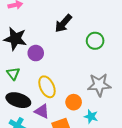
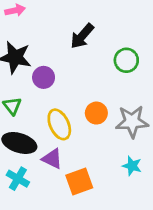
orange circle: (74, 102) -> (96, 113), moved
cyan star: (91, 116) -> (132, 166), moved

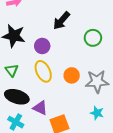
purple circle: (44, 77) -> (42, 46), moved
yellow ellipse: (59, 124) -> (43, 71), moved

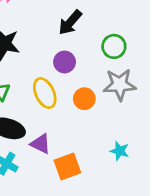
purple circle: (42, 46) -> (65, 62), moved
gray star: (97, 81) -> (120, 85), moved

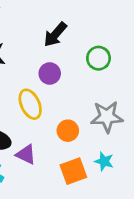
gray star: (120, 85) -> (107, 117), moved
orange circle: (84, 99) -> (68, 131), moved
orange square: (67, 166) -> (73, 171), moved

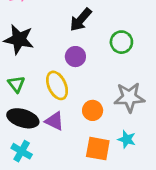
purple triangle: (26, 154) -> (54, 121), moved
orange square: (73, 171) -> (98, 149), turned 30

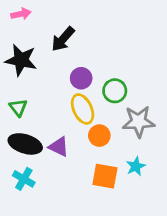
black arrow: (81, 20) -> (63, 39), moved
green circle: (121, 42) -> (115, 91), moved
yellow ellipse: (57, 85) -> (83, 109), moved
cyan star: (127, 139) -> (136, 166), turned 30

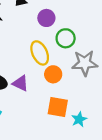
purple circle: (81, 78) -> (46, 18), moved
cyan star: (136, 166) -> (79, 119), moved

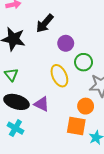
orange circle: (53, 74) -> (86, 106), moved

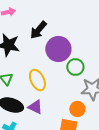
purple circle: (66, 43) -> (58, 49), size x1.6
yellow ellipse: (59, 76) -> (37, 80), moved

